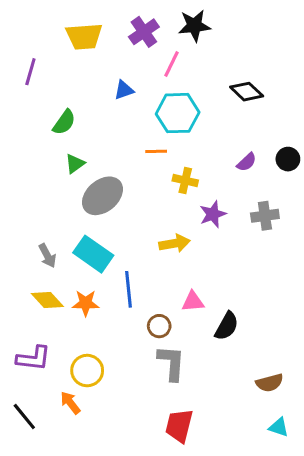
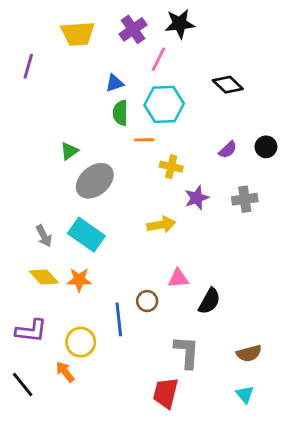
green semicircle: (64, 122) -> (120, 113), moved, turned 145
blue line: (129, 289) -> (119, 319), moved
gray L-shape: (171, 363) -> (187, 352), moved
cyan triangle: (279, 427) -> (245, 394), moved, turned 30

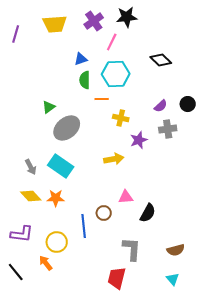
purple line: (28, 66) -> (16, 34), moved
gray cross: (245, 199) -> (168, 129), moved

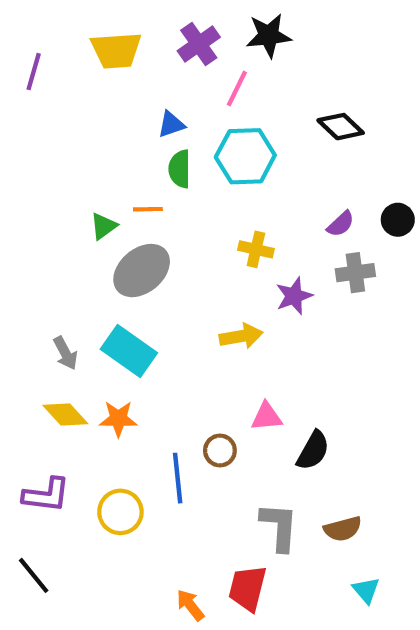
orange line: (102, 99) -> (148, 209), moved
brown semicircle: (176, 250) -> (343, 529), moved
orange arrow: (46, 263) -> (190, 605), moved

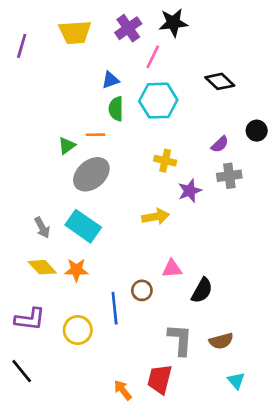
black circle: (398, 220) -> (257, 131), moved

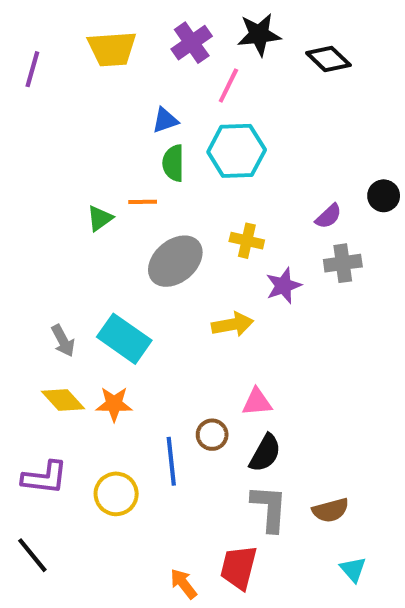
black diamond: (220, 81) -> (328, 59), moved
gray ellipse: (91, 174) -> (175, 261), moved
black semicircle: (202, 290) -> (265, 453), moved

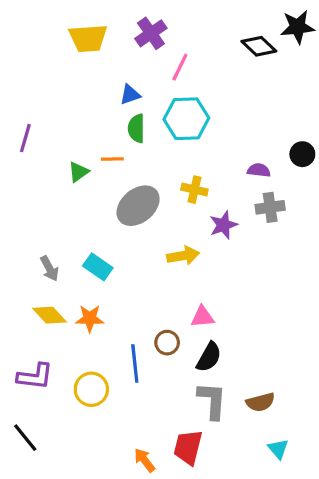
black star: (259, 34) -> (298, 27), moved
purple line: (32, 69) -> (25, 138), moved
purple semicircle: (328, 216) -> (259, 170), turned -130
cyan rectangle: (124, 339) -> (98, 267), size x0.7

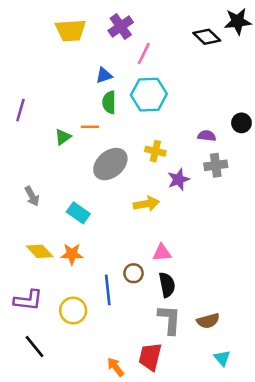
gray arrow: (49, 268) -> (32, 196), moved
black semicircle: (209, 357) -> (167, 285), turned -40
black line: (25, 438) -> (35, 346), moved

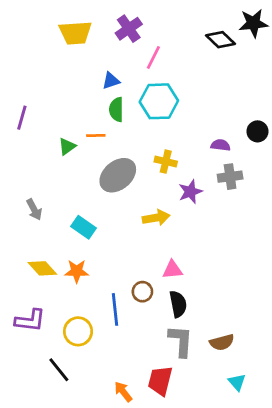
black line: (35, 346) -> (59, 370), moved

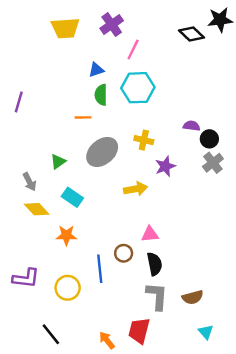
black circle: (257, 131) -> (209, 139), moved
green triangle: (67, 146) -> (58, 162), moved
gray cross: (230, 177) -> (213, 163), moved, turned -30
yellow diamond: (42, 268) -> (37, 209), moved
black line: (59, 370) -> (51, 334), moved

